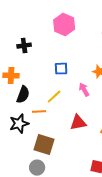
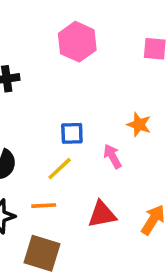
blue square: (61, 69) -> (72, 133), moved
orange line: (39, 112) -> (44, 206), moved

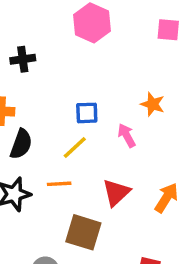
red triangle: (102, 214) -> (116, 193), turned -32
brown square: (42, 253) -> (83, 232), moved

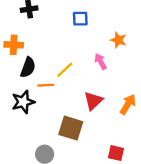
blue square: (87, 113) -> (80, 19), moved
orange line: (59, 184) -> (46, 85), moved

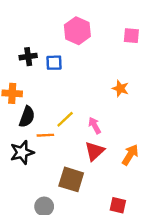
blue square: (80, 19) -> (54, 63), moved
pink arrow: (100, 61) -> (95, 125), moved

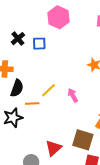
black cross: (28, 57) -> (18, 39), turned -32
red triangle: (95, 151) -> (53, 148), moved
brown square: (71, 179) -> (83, 140), moved

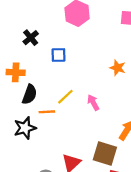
blue square: (39, 44) -> (58, 55), moved

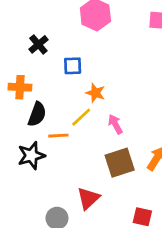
orange star: (118, 68) -> (95, 93), moved
brown square: (105, 153) -> (120, 163), moved, turned -35

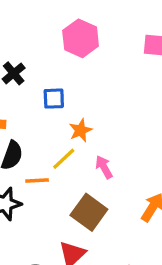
orange star: (95, 93) -> (81, 130), turned 30
brown square: (120, 163) -> (89, 212), moved, turned -36

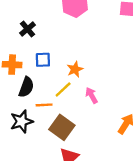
blue square: (54, 99) -> (43, 60), moved
brown square: (89, 212) -> (62, 127), moved

